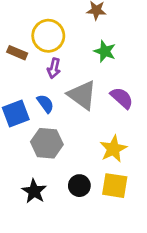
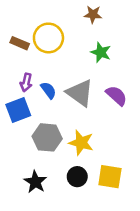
brown rectangle: (17, 53) -> (20, 43), moved
purple arrow: (54, 68) -> (26, 82), moved
blue semicircle: (45, 104) -> (48, 90), moved
yellow star: (113, 149) -> (81, 143), moved, turned -30

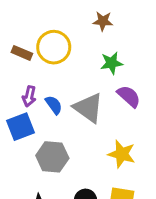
green star: (101, 52) -> (112, 63), turned -30
purple semicircle: (116, 96) -> (129, 96), moved
yellow star: (81, 143) -> (122, 154), moved

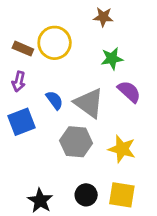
purple arrow: (29, 96) -> (19, 82), moved
gray hexagon: (52, 157) -> (76, 142), moved

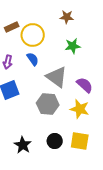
brown rectangle: (23, 49) -> (12, 27), moved, turned -48
purple semicircle: (129, 92) -> (85, 85), moved
blue semicircle: (55, 100) -> (33, 59), moved

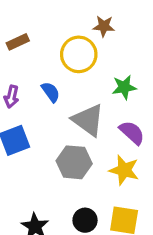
yellow circle: (33, 35) -> (79, 54), moved
green star: (73, 46) -> (124, 87), moved

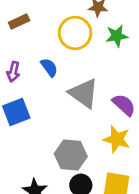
green star: (124, 87) -> (117, 36), moved
gray hexagon: (74, 162) -> (71, 155), moved

